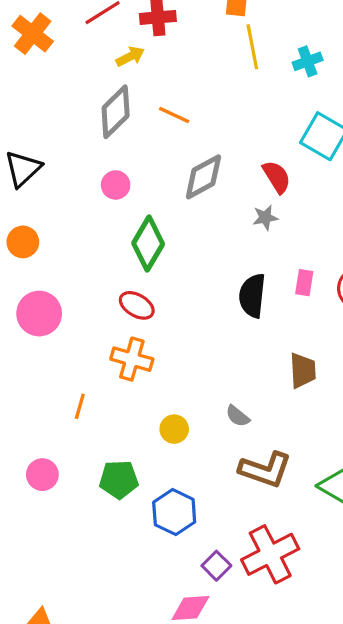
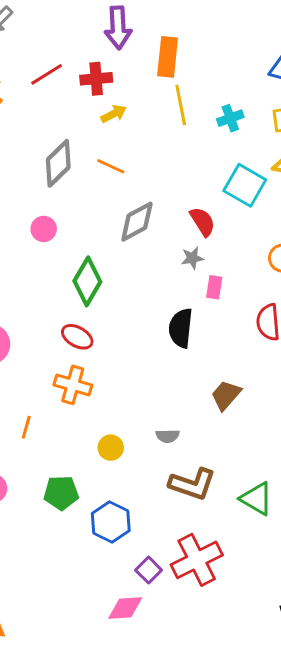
yellow arrow: (130, 56) -> (114, 114), moved
pink circle: (116, 185) -> (44, 229), moved
pink rectangle: (304, 283) -> (214, 287), moved
brown trapezoid: (303, 370) -> (226, 395), turned -136
gray semicircle: (238, 416) -> (168, 436), turned -40

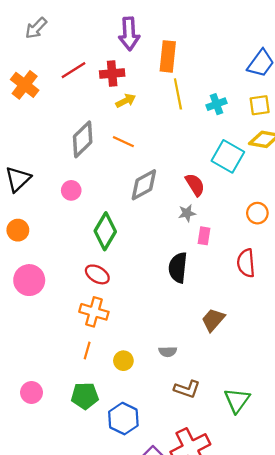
orange line: (26, 427) -> (87, 350), moved
brown L-shape: (192, 484) -> (187, 389), size x0.7
green triangle: (257, 499) -> (237, 400), turned 36

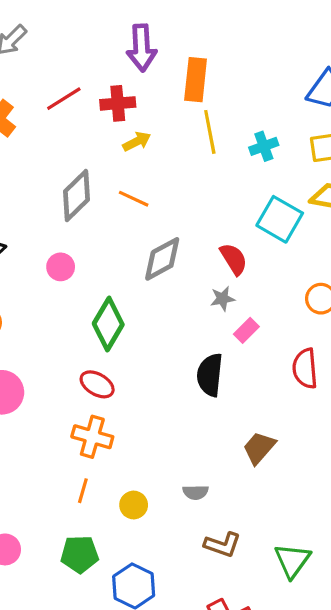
pink rectangle: (204, 236) -> (246, 330), turned 36

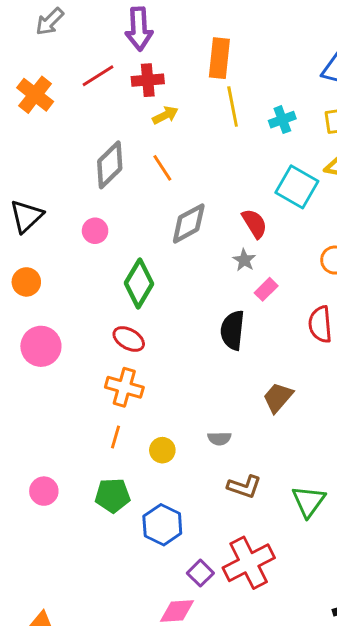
purple arrow: (142, 48) -> (139, 29), moved
orange line: (134, 199) -> (162, 168), turned 32
gray star: (222, 299) -> (244, 260), turned -30

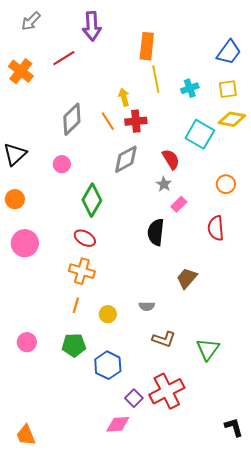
red cross: (148, 80) -> (136, 121), moved
yellow arrow: (165, 115) -> (124, 97), moved, turned -78

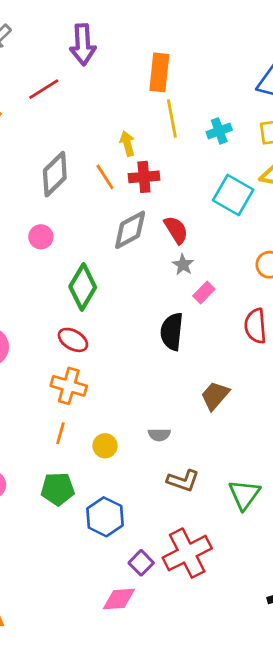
red semicircle: (171, 159) -> (176, 230), moved

